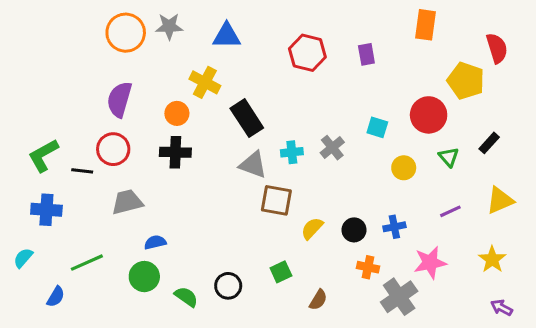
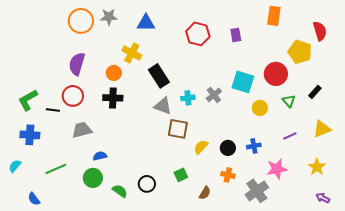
cyan square: (377, 127) -> (243, 82), size x1.6
orange cross: (368, 267) -> (228, 175), moved
blue semicircle: (56, 297) -> (34, 199), moved, turned 112

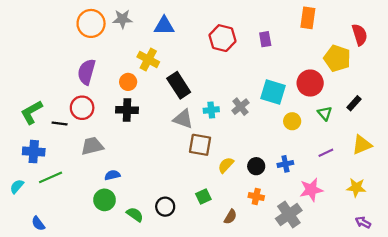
yellow star: (317, 167) -> (356, 188), turned -30
green line: (56, 169) -> (51, 177), moved

